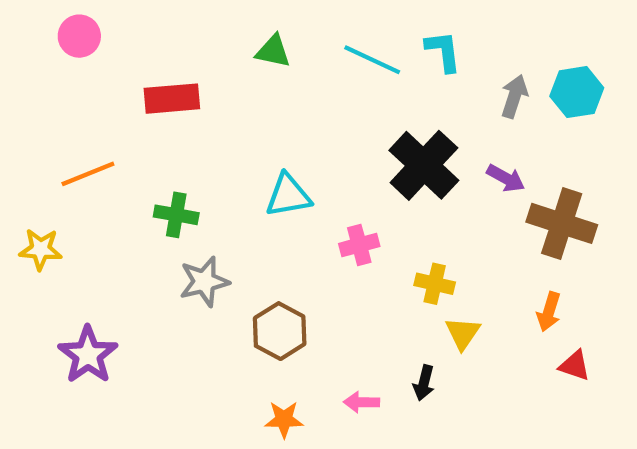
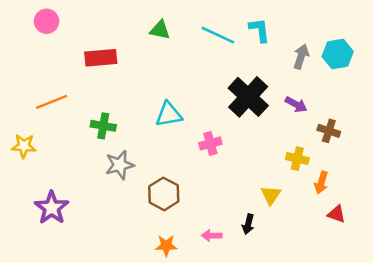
brown cross: (562, 223) -> (329, 131), size x0.6
yellow cross: (435, 284) -> (297, 159), moved

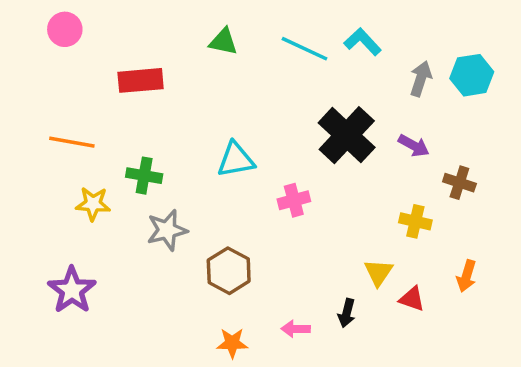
cyan L-shape: (260, 30) -> (363, 42), turned -36
orange line: (52, 102) -> (72, 142), turned 32
yellow star: (24, 146) -> (93, 204), moved
orange arrow: (321, 183) -> (467, 276), moved
red triangle: (336, 214) -> (412, 299), moved

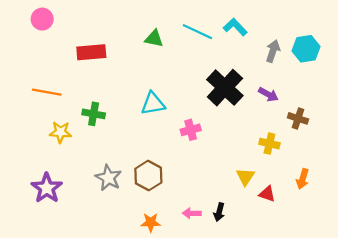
green triangle: (223, 42) -> (154, 38), moved
gray star: (167, 230) -> (108, 178), moved, turned -30
black arrow: (347, 313) -> (219, 212), moved

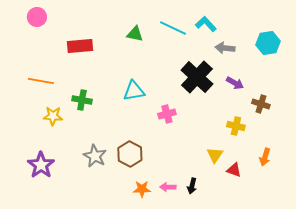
gray arrow: (273, 51) -> (225, 48), moved, turned -102
orange star: (151, 222) -> (142, 189), moved

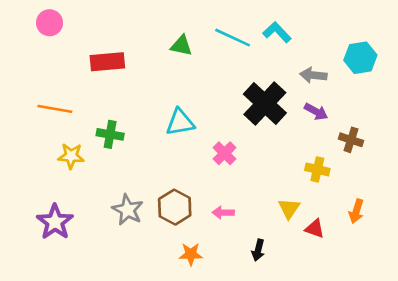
gray arrow: (225, 48) -> (313, 75), moved
pink cross: (167, 114) -> (224, 153), turned -30
pink arrow: (168, 187) -> (223, 213), moved

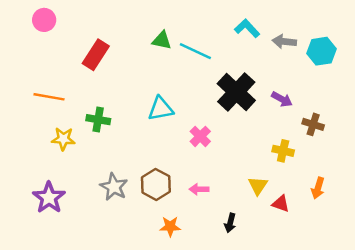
cyan line: (233, 38) -> (195, 51), moved
red rectangle: (107, 62) -> (96, 55), turned -52
gray arrow: (313, 75) -> (284, 42), moved

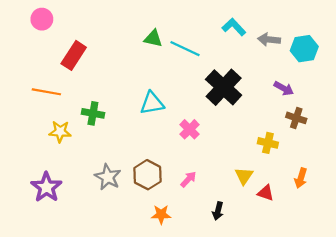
red rectangle: (96, 55) -> (74, 55), moved
purple arrow: (282, 99) -> (284, 88), moved
pink arrow: (199, 189) -> (188, 179), turned 132

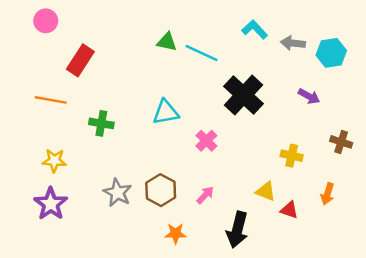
brown cross: (296, 118) -> (341, 142), moved
yellow star: (60, 132) -> (54, 161), moved
yellow triangle: (244, 176) -> (266, 191), turned -42
black arrow: (218, 211) -> (237, 230), size x1.8

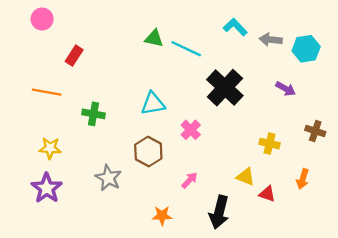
red rectangle: (80, 60) -> (74, 56), size x0.7
brown hexagon: (161, 190) -> (148, 152), moved

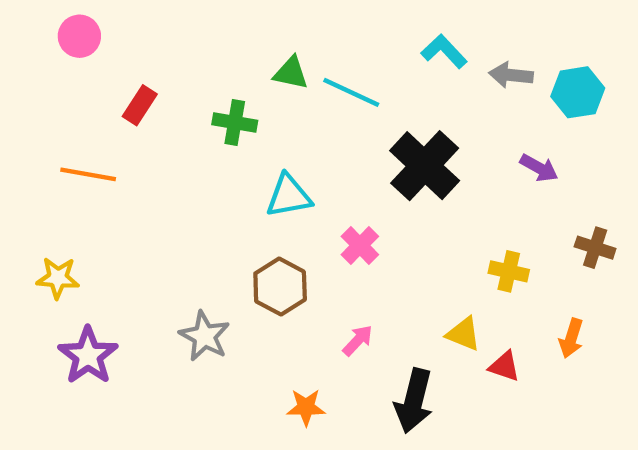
green cross: (94, 114) -> (235, 123), moved
yellow star: (50, 148) -> (58, 278), moved

